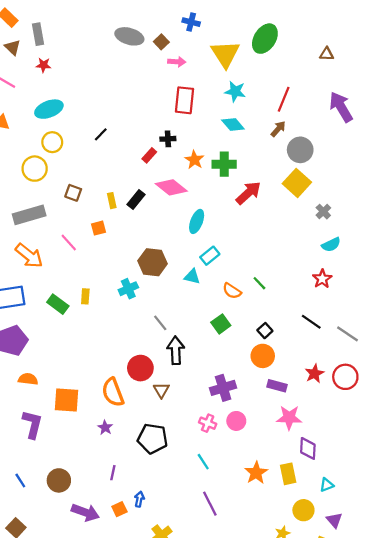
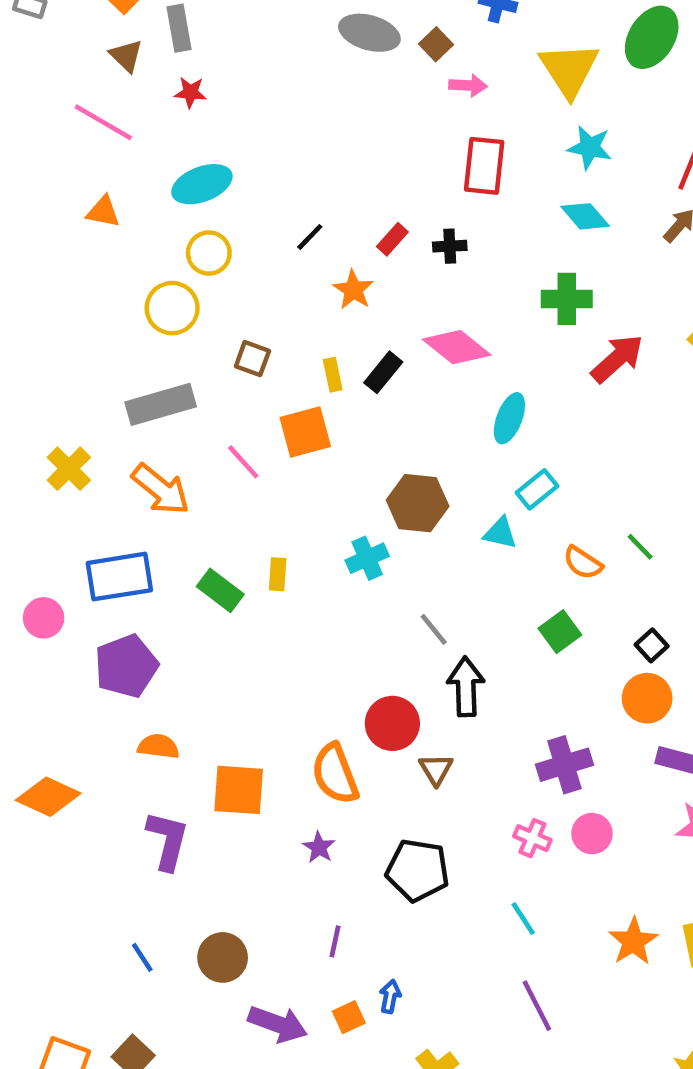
red rectangle: (149, 155) -> (392, 239), moved
orange star: (194, 160) -> (353, 290), moved
orange square: (99, 228) -> (305, 432), size x1.6

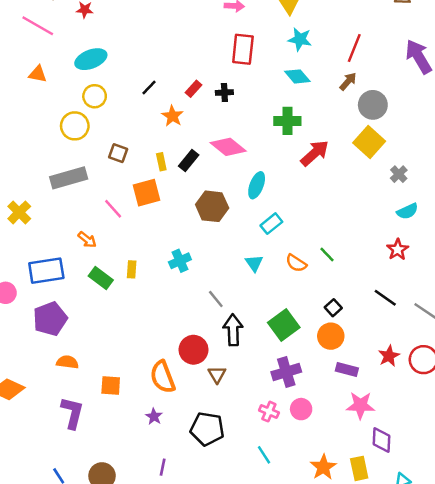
orange arrow: (161, 489) -> (87, 240), moved, size x0.6
brown hexagon: (418, 503) -> (212, 206), moved
cyan triangle: (500, 533) -> (254, 263), moved, turned 42
green square: (560, 632) -> (284, 325), moved, size x1.4
orange square: (239, 790) -> (111, 386), size x0.7

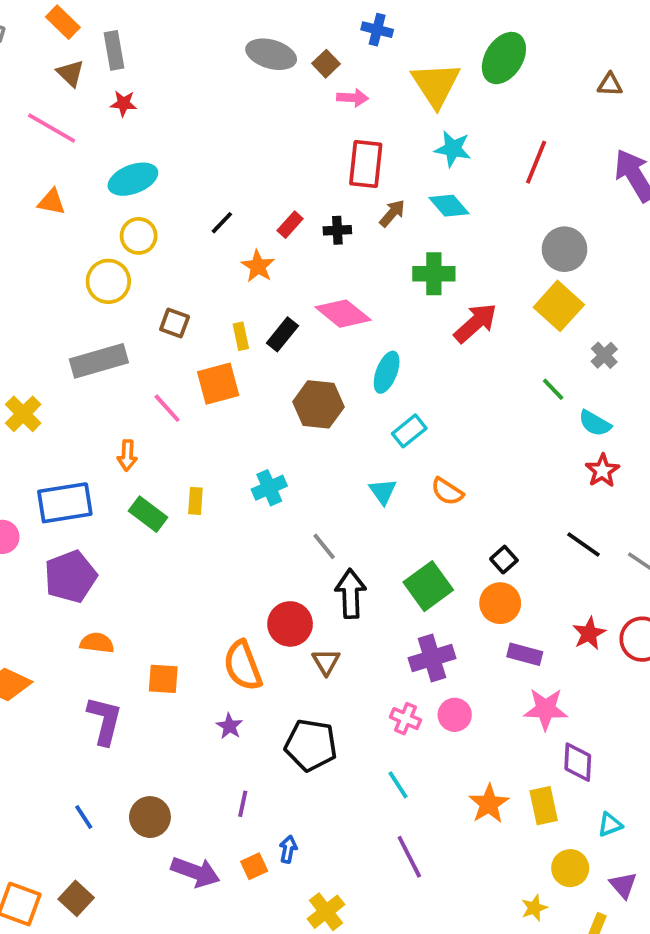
brown arrow: (348, 81) -> (392, 213), moved
cyan semicircle: (407, 211) -> (595, 423), moved, turned 55
orange arrow: (87, 240) -> (127, 455), turned 54
green line: (327, 255) -> (553, 389), moved

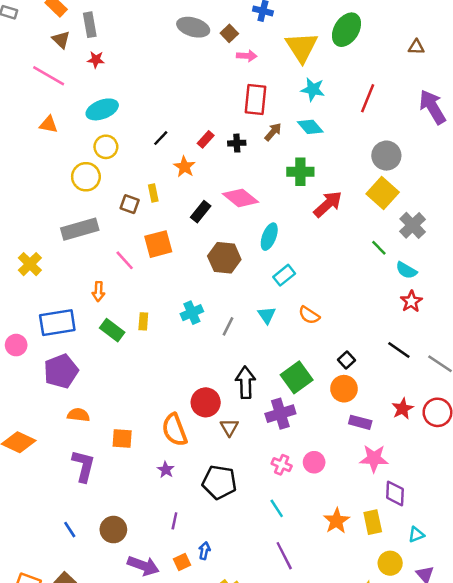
yellow rectangle: (241, 336) -> (153, 193), moved
gray cross: (604, 355) -> (413, 225), size x1.5
gray line: (324, 546) -> (228, 326), moved, turned 66
purple cross: (432, 658) -> (280, 414), moved

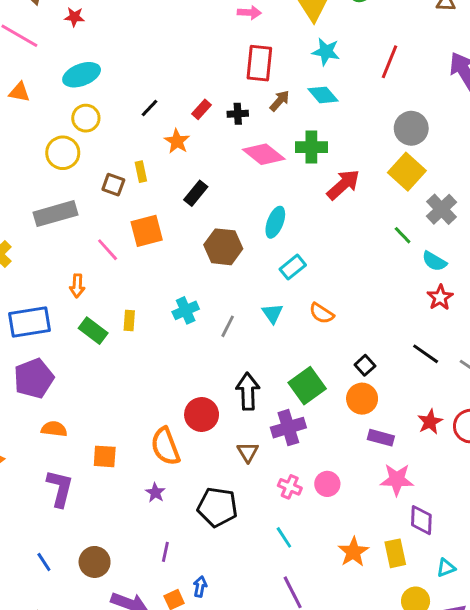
pink diamond: (241, 198) -> (264, 154), moved
brown triangle: (229, 427) -> (248, 452), moved

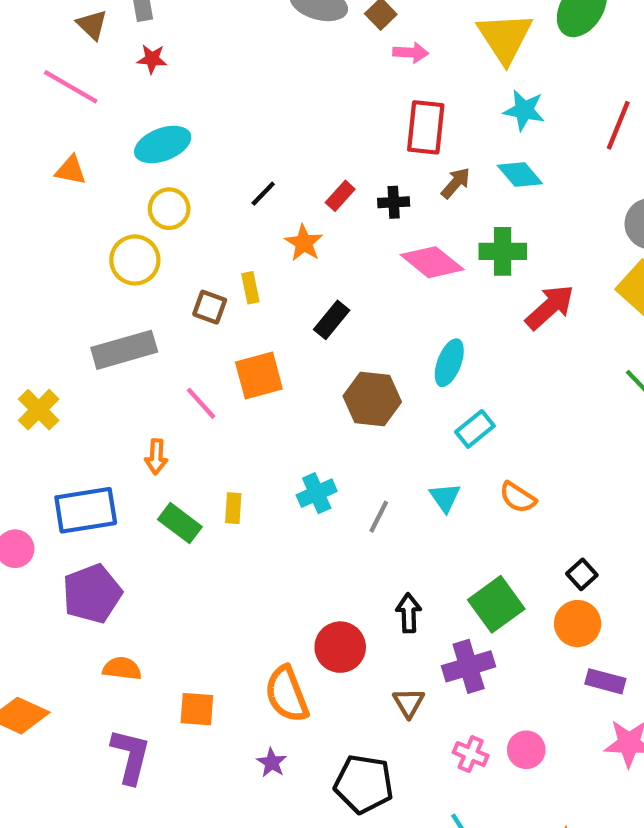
black arrow: (248, 391) -> (409, 613), size x0.7

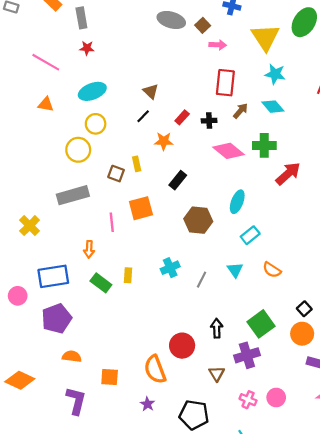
brown triangle: (92, 25) -> (151, 91), moved
orange star: (304, 243) -> (164, 141), turned -30
pink line: (201, 403) -> (112, 222), turned 36

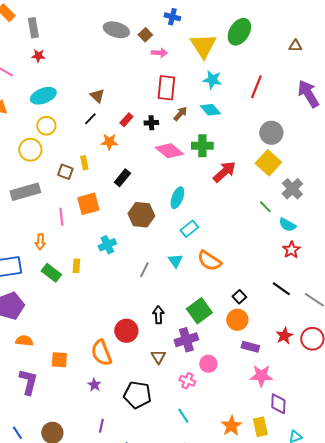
cyan cross: (170, 268) -> (107, 245), moved
orange semicircle: (272, 270) -> (209, 261), size x1.4
pink circle: (276, 398) -> (208, 364), moved

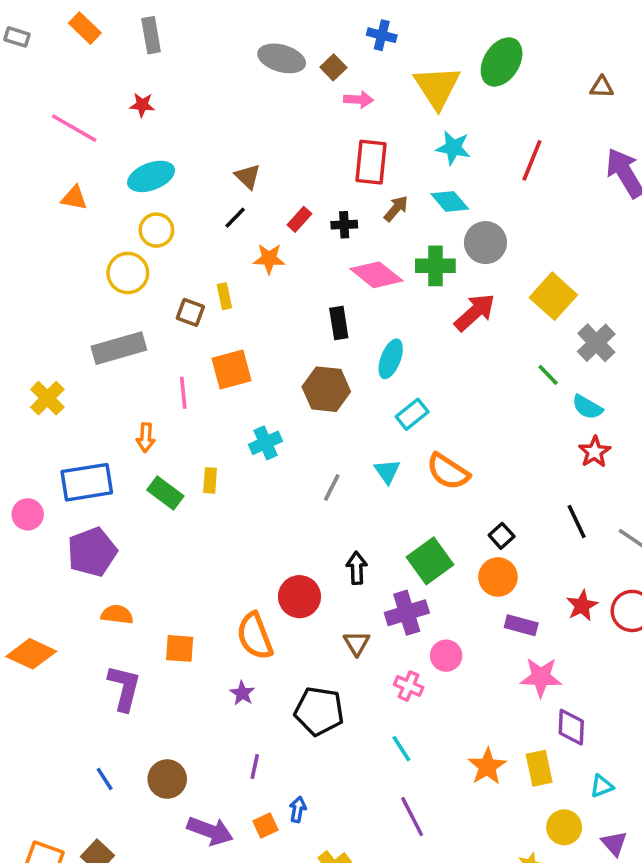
gray rectangle: (33, 28) -> (151, 35), moved
gray circle: (271, 133) -> (485, 243), moved
black rectangle: (122, 178) -> (339, 323), moved, turned -48
black line: (281, 289) -> (577, 522), turned 30

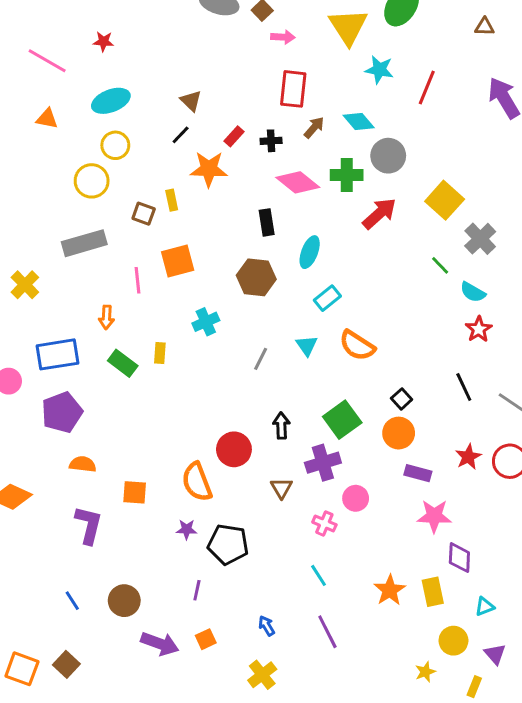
cyan star: (453, 148) -> (379, 70), moved
orange star: (269, 259) -> (209, 169), size x1.4
purple star: (242, 693) -> (187, 529), turned -30
black pentagon: (319, 711) -> (228, 544), moved
blue arrow: (298, 809) -> (267, 626), moved, turned -42

